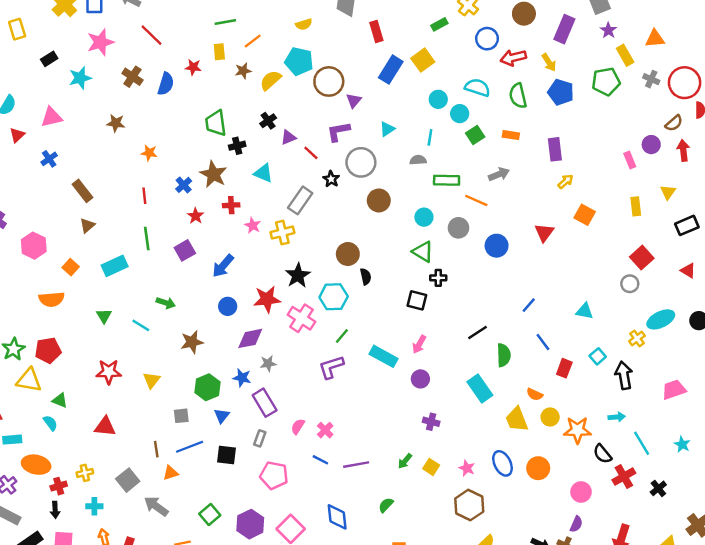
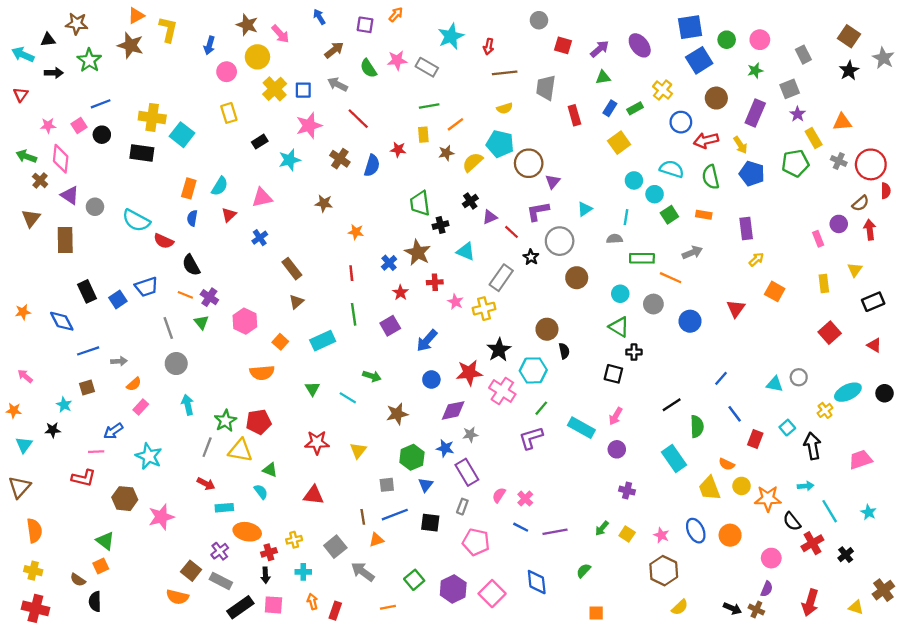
blue rectangle: (391, 70) -> (610, 108), moved, size x0.6
gray circle: (630, 284) -> (799, 377), moved

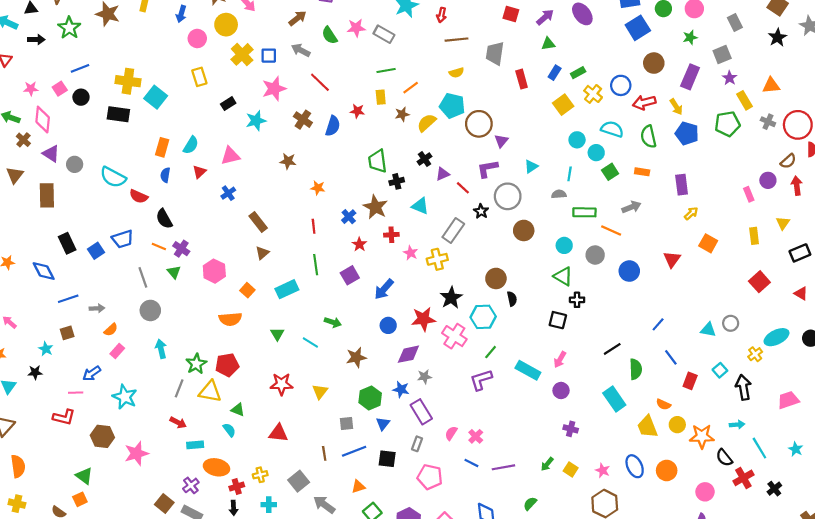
yellow cross: (663, 90) -> (593, 94), moved
orange triangle: (376, 540) -> (358, 486), moved

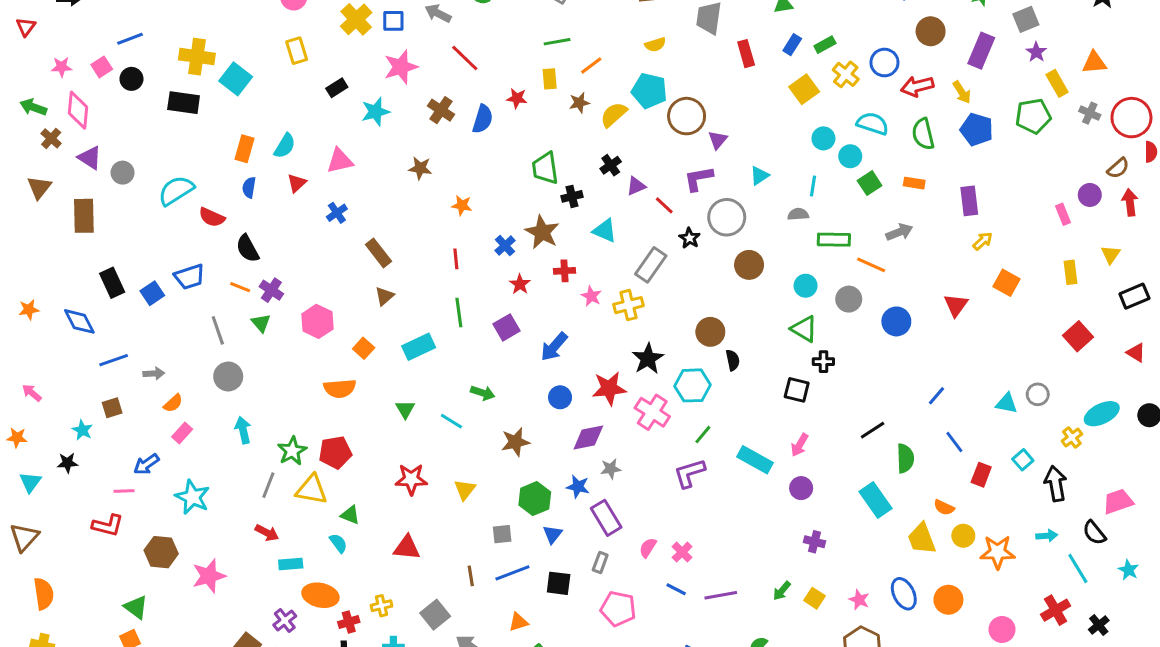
cyan semicircle: (113, 177) -> (176, 190), turned 120
black semicircle: (724, 458) -> (1094, 533), moved

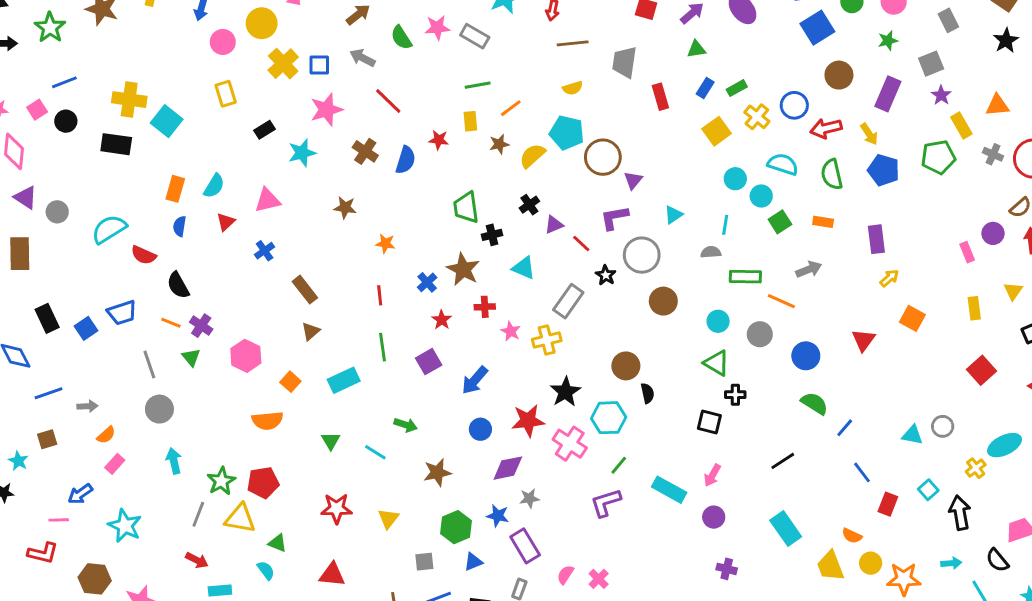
green semicircle: (905, 458) -> (814, 403), moved, turned -56
blue triangle: (553, 534) -> (473, 562), turned 30

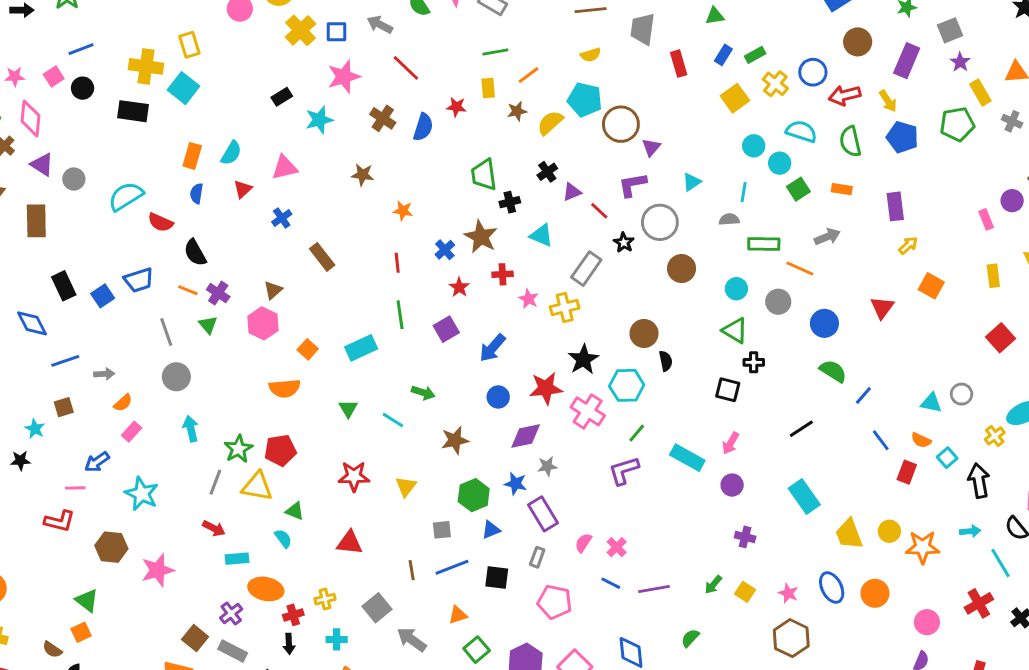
yellow rectangle: (226, 94) -> (189, 45), moved
brown triangle: (311, 331) -> (273, 290), moved
orange semicircle: (852, 536) -> (921, 440), moved

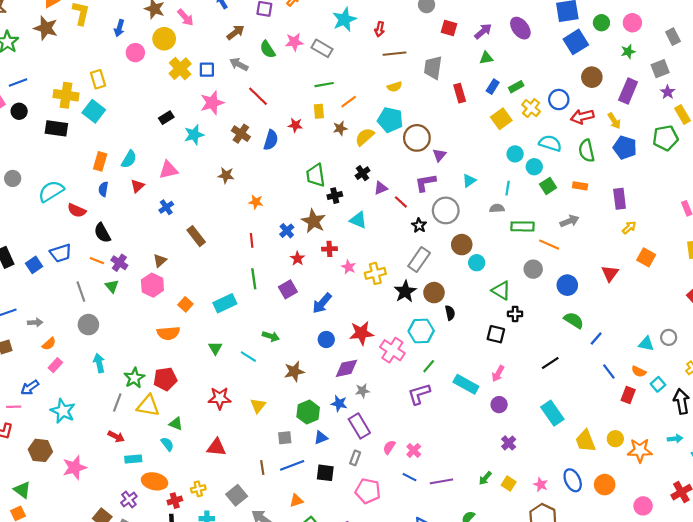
gray rectangle: (586, 269) -> (419, 260), moved
cyan circle: (736, 289) -> (477, 263), moved
black star: (583, 359) -> (405, 292), moved
purple cross: (745, 537) -> (509, 443), turned 32

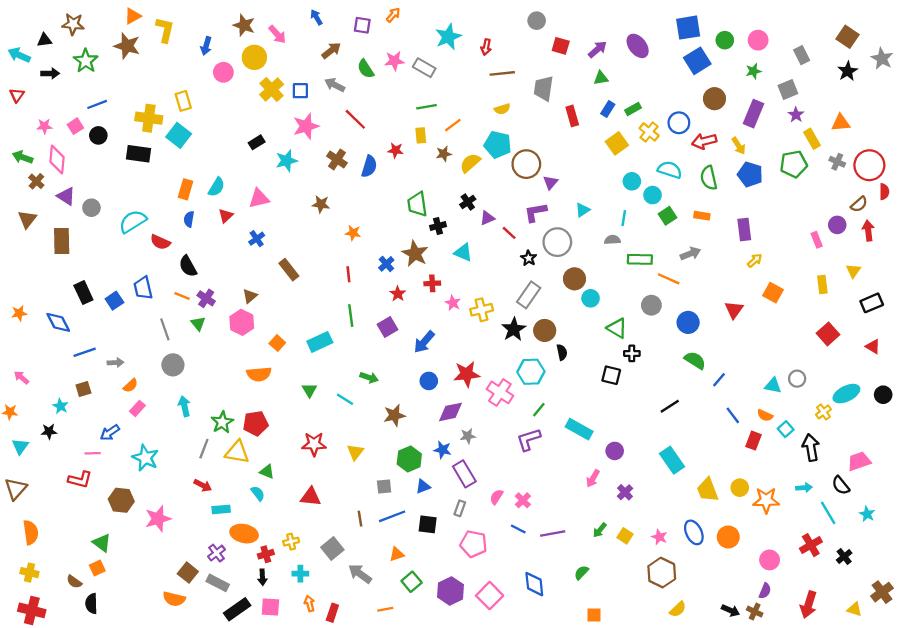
blue trapezoid: (61, 253) -> (143, 288), turned 95
pink arrow: (498, 374) -> (593, 478), moved

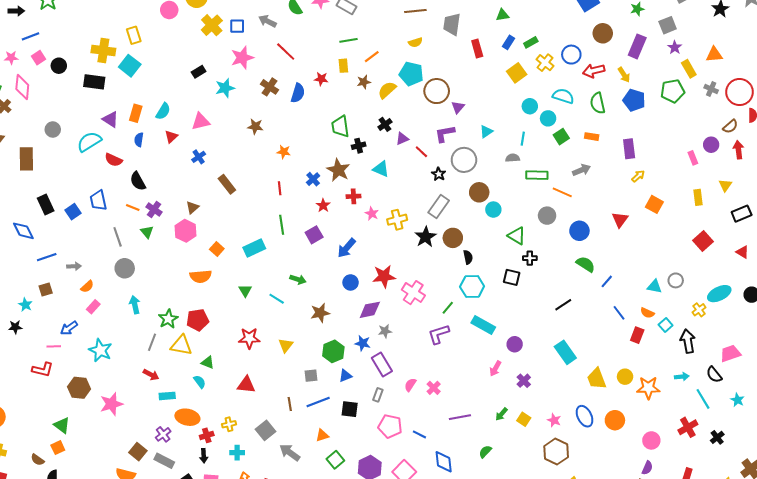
blue line: (97, 104) -> (30, 36), moved
purple triangle: (66, 196) -> (110, 119), moved
cyan hexagon: (531, 372) -> (472, 287), moved
blue line: (518, 529) -> (419, 434), moved

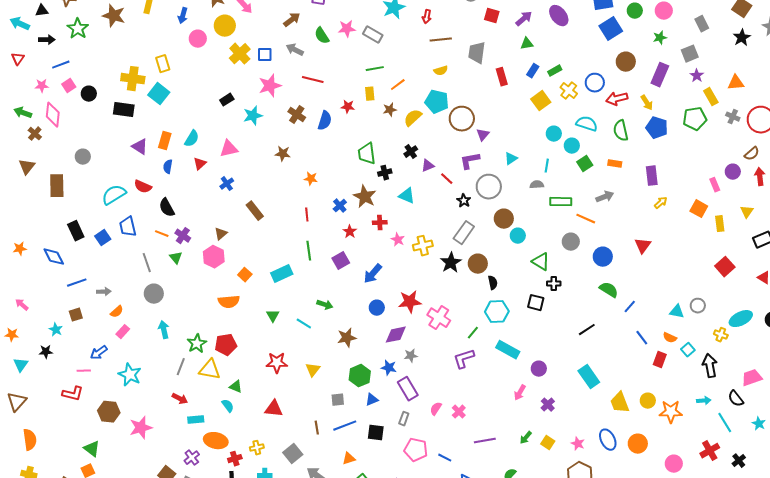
red line: (286, 52) -> (313, 80), turned -30
cyan semicircle: (89, 142) -> (114, 195), moved
orange square: (654, 204) -> (699, 209), moved
yellow cross: (699, 310) -> (721, 335), turned -32

